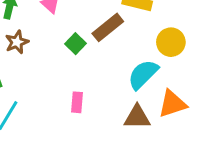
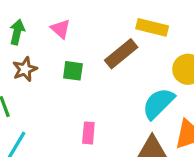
green square: (76, 44) -> (73, 71), moved, turned -36

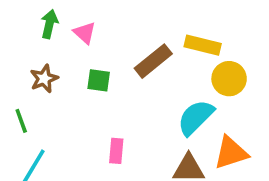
yellow rectangle: (152, 27) -> (203, 45), moved
green arrow: (17, 32) -> (49, 24), moved

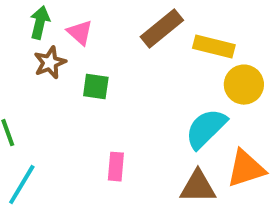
brown rectangle: (153, 61) -> (162, 29), moved
brown star: (44, 79) -> (50, 63), moved

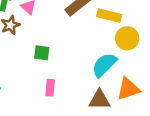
green square: (96, 87) -> (42, 53), moved

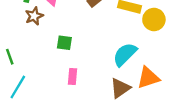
yellow circle: (127, 38) -> (154, 20), moved
brown triangle: (99, 100) -> (120, 88), turned -35

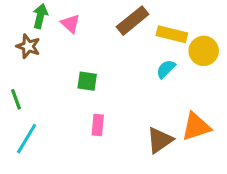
brown star: (34, 16) -> (28, 46), moved, turned -30
cyan semicircle: (125, 54) -> (166, 69), moved, size x0.6

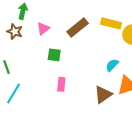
brown rectangle: (133, 21) -> (78, 27), moved
pink triangle: (70, 24) -> (43, 28), moved, turned 40
cyan semicircle: (166, 69) -> (112, 65), moved

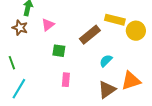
brown rectangle: (78, 27) -> (90, 35), moved
cyan semicircle: (112, 65) -> (106, 61), moved

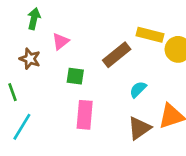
brown star: (20, 28) -> (30, 59), moved
pink rectangle: (66, 80) -> (85, 115), size x1.5

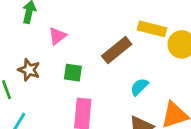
brown star: (30, 59) -> (29, 70), moved

